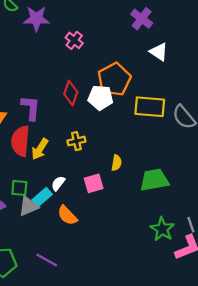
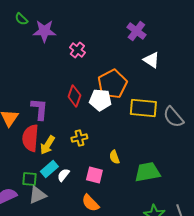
yellow semicircle: (117, 163) -> (114, 157), turned 152
pink square: (94, 183) -> (94, 175), turned 30
cyan rectangle: (42, 197) -> (49, 169), moved
orange semicircle: (67, 215) -> (90, 203), moved

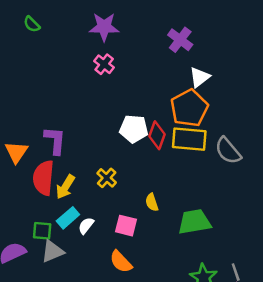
purple star: (44, 31) -> (104, 27), moved
white triangle: (151, 60) -> (200, 77), turned 48
orange pentagon: (112, 84) -> (189, 108), moved
red diamond: (74, 96) -> (157, 135), moved
yellow cross: (79, 138) -> (107, 178), turned -35

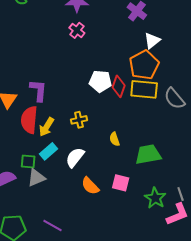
yellow cross: (107, 178) -> (79, 120), turned 35
white semicircle: (86, 226) -> (75, 157), moved, size x1.5
pink square: (126, 226) -> (121, 183), moved

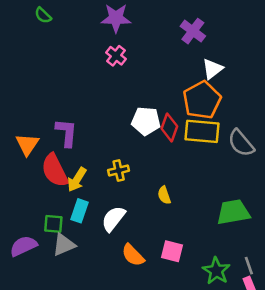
red semicircle: (29, 120) -> (55, 170), turned -32
cyan rectangle: (49, 151) -> (79, 211), turned -30
green trapezoid: (148, 154) -> (233, 212), moved

